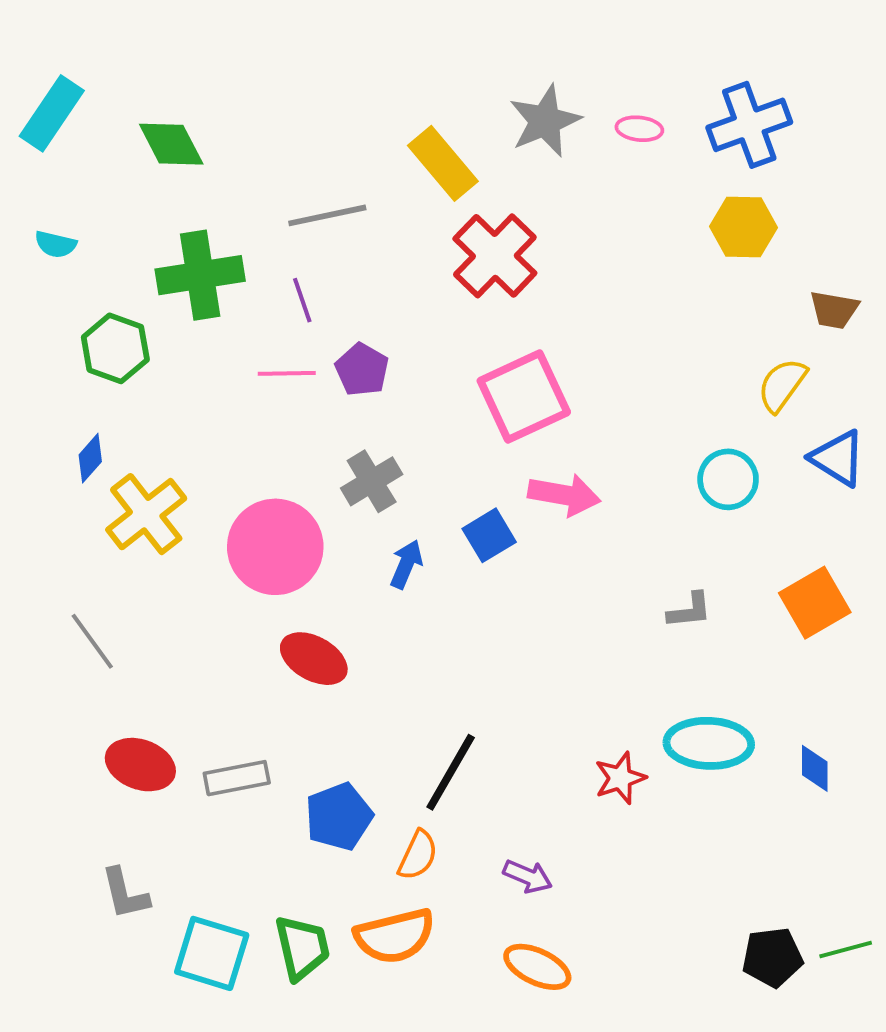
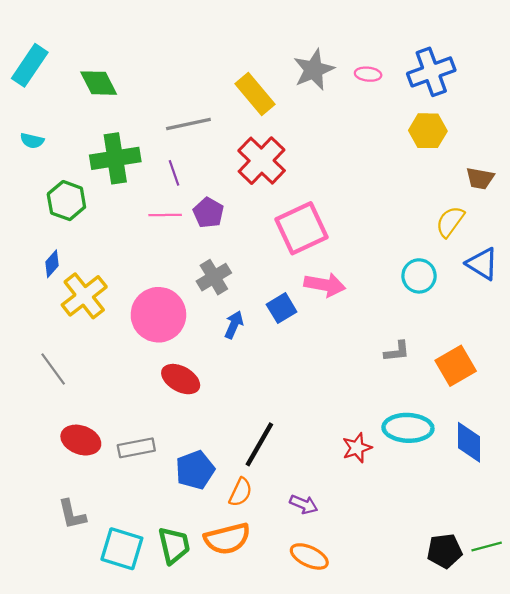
red cross: (495, 256) -> (262, 161), moved
orange square: (815, 603) -> (456, 366), moved
blue diamond: (815, 768) -> (469, 442), size x1.5

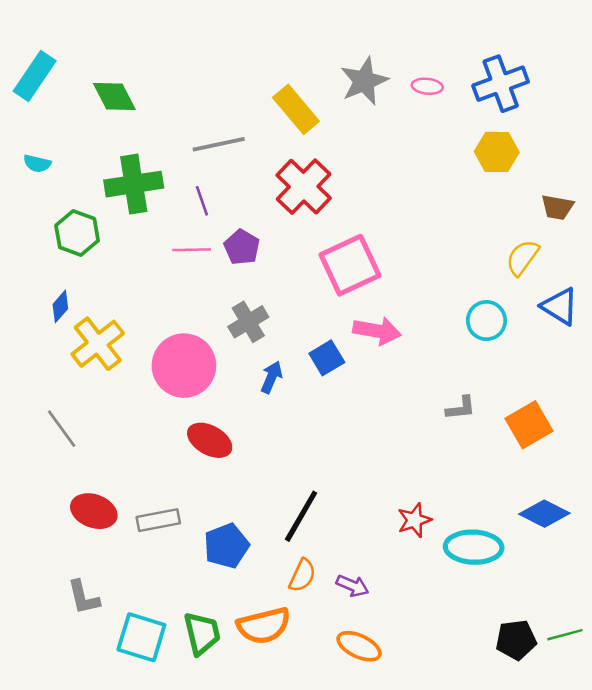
cyan ellipse: (408, 428) -> (474, 547), moved
blue diamond: (469, 442) -> (544, 514), turned -63
orange semicircle: (241, 492) -> (302, 575), moved

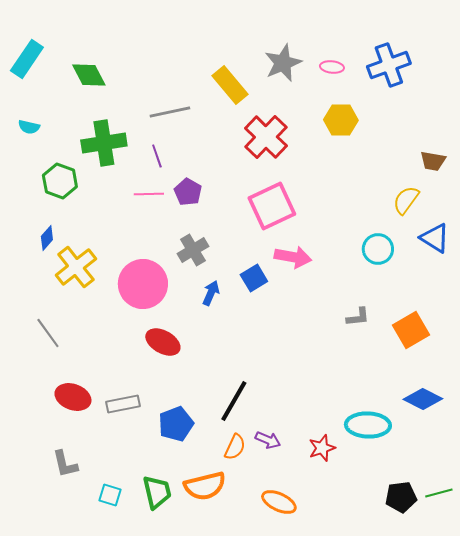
yellow hexagon: (497, 152) -> (341, 120), moved
red cross: (304, 187) -> (266, 137), moved
red star: (414, 520) -> (322, 448), moved
purple arrow: (353, 586) -> (268, 440), moved
cyan square: (141, 637) -> (110, 495), size x0.6

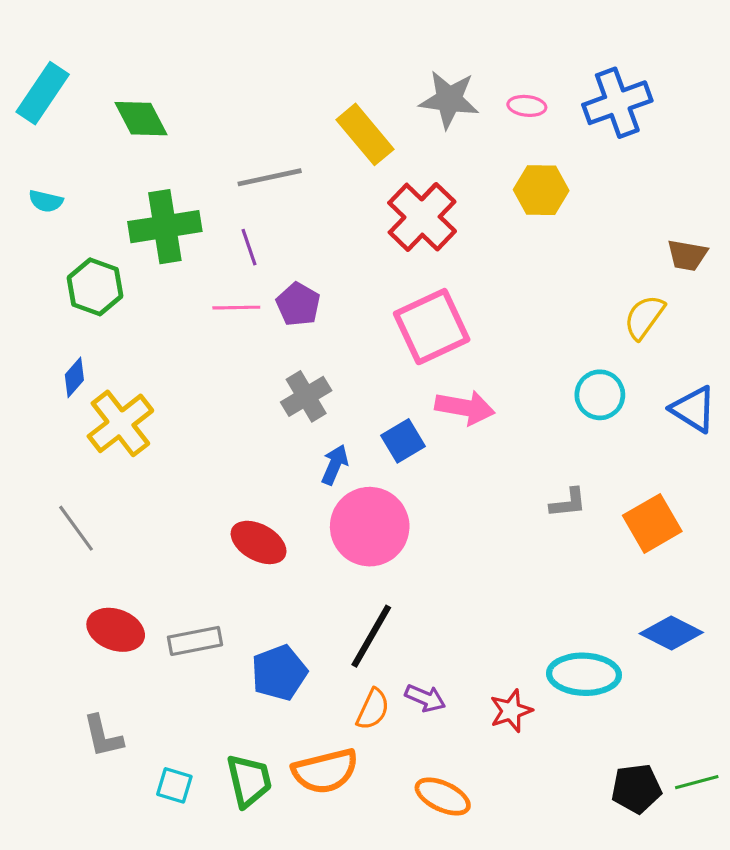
gray star: (283, 63) -> (449, 100), turned 30
blue triangle: (435, 238) -> (694, 409), moved
pink circle: (143, 284) -> (370, 527), moved

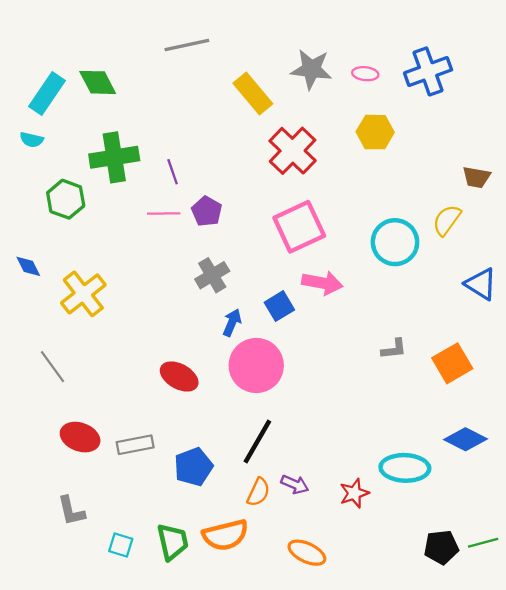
cyan rectangle: (43, 93) -> (47, 93), moved
gray line: (270, 177) -> (187, 45), moved
blue diamond: (74, 377) -> (28, 266), moved, turned -68
cyan circle: (600, 395) -> (395, 242), moved, size x1.4

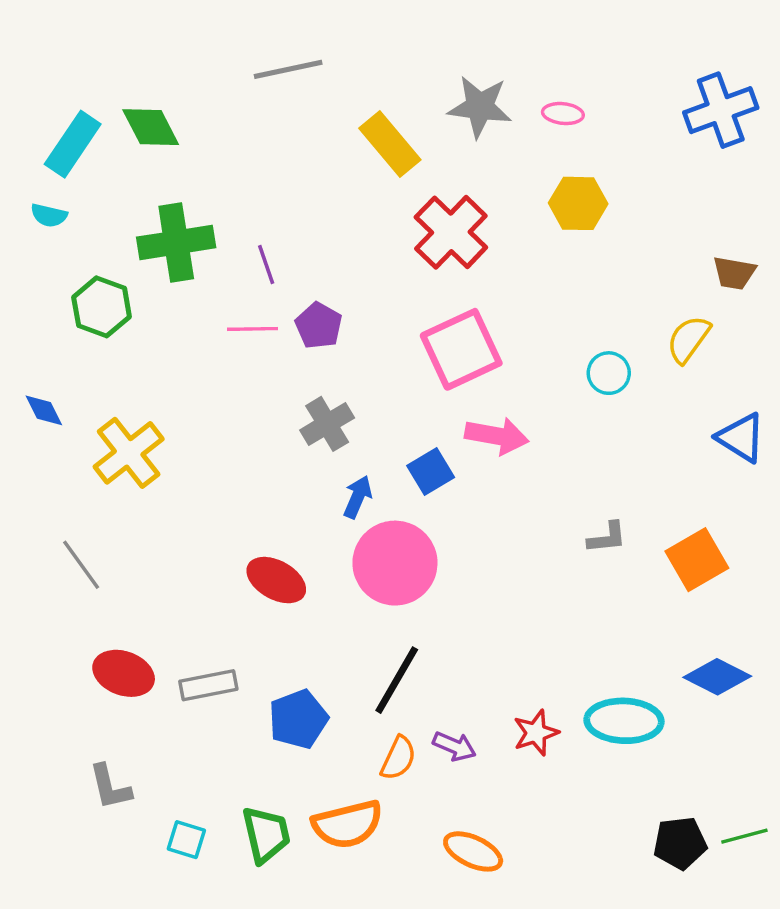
blue cross: (428, 71) -> (721, 110), moved
cyan circle: (395, 242) -> (609, 373), size x0.6
red star: (354, 493) -> (536, 733), moved

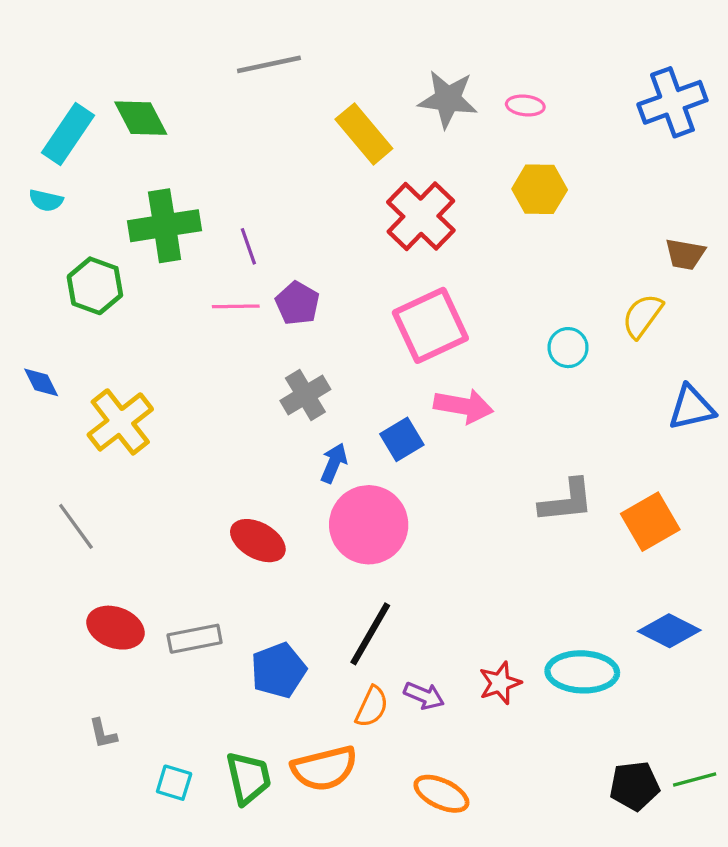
blue triangle: (741, 438) -> (691, 408), turned -45
gray L-shape: (607, 538) -> (566, 501), size x1.5
gray L-shape: (110, 787) -> (103, 734), size x0.7

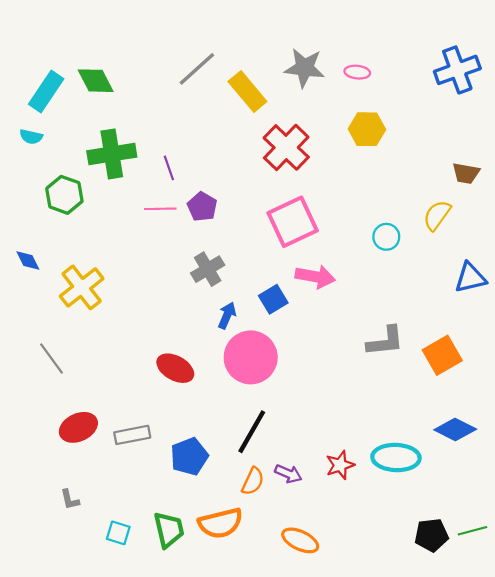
gray line: (269, 64) -> (197, 69), moved, turned -30
red ellipse: (115, 628) -> (78, 427), turned -45

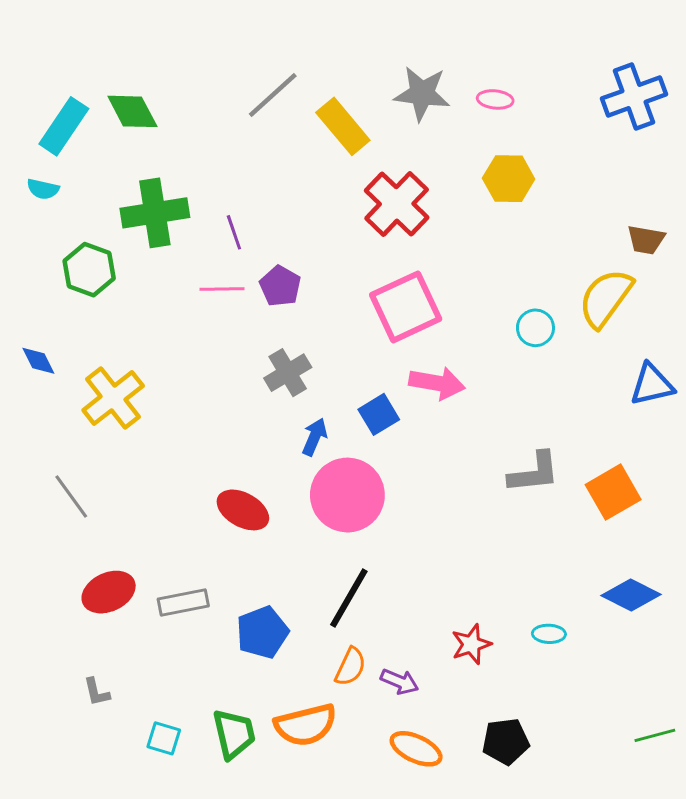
yellow semicircle: (437, 215) -> (606, 298), size x1.4
cyan ellipse: (396, 458) -> (549, 634), size x0.5
purple arrow: (288, 474) -> (400, 682), moved
black pentagon: (432, 535) -> (506, 741), moved

